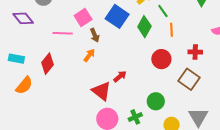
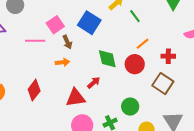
green diamond: (144, 27) -> (107, 59), moved, turned -40
orange line: (172, 30) -> (143, 44), moved, turned 56
orange arrow: (89, 55) -> (62, 62), turned 48
red diamond: (48, 64) -> (34, 90), moved
red triangle: (101, 91) -> (76, 98), turned -45

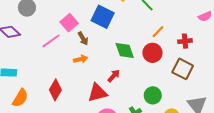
pink line: (35, 41) -> (51, 41), turned -30

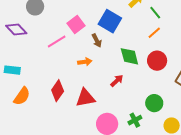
orange line: (158, 32) -> (154, 33), moved
brown arrow: (83, 38) -> (97, 41), moved
red triangle: (97, 93) -> (85, 98), moved

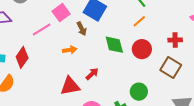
red arrow: (117, 81) -> (92, 74), moved
red diamond: (58, 91) -> (22, 57), moved

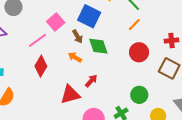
green diamond: (114, 45) -> (98, 46), moved
orange arrow: (70, 50) -> (75, 57), moved, turned -136
red diamond: (22, 57) -> (41, 66), moved

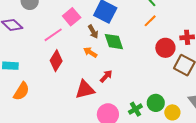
red circle: (139, 52) -> (165, 48), moved
green circle: (139, 95) -> (156, 103), moved

